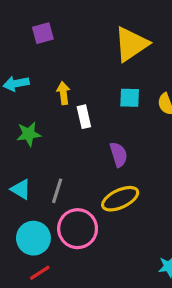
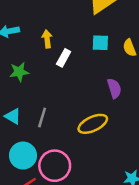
white rectangle: (84, 117) -> (64, 58), turned 42
purple semicircle: (119, 155) -> (114, 88), moved
pink circle: (78, 229) -> (55, 166), moved

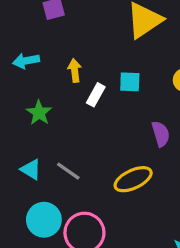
cyan square: (100, 43) -> (130, 82), moved
green star: (19, 72) -> (39, 113), turned -30
gray line: (42, 117) -> (68, 171), turned -72

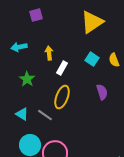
cyan square: (130, 82) -> (92, 59), moved, turned 32
yellow ellipse: (133, 179) -> (62, 97), moved, turned -45

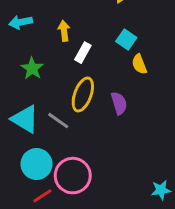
yellow semicircle: (114, 60) -> (139, 64), moved
purple semicircle: (102, 92) -> (119, 103), moved
cyan triangle: (22, 114) -> (25, 119), size x1.5

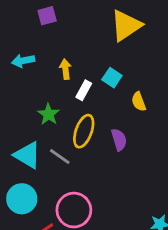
cyan square: (126, 40) -> (112, 78), moved
green star: (32, 68) -> (49, 114), moved
cyan circle: (37, 164) -> (22, 199), moved

